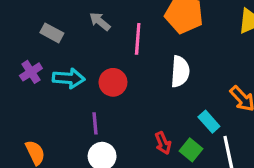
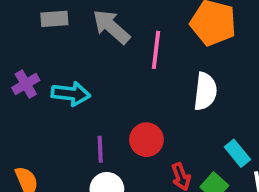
gray arrow: (100, 21) -> (111, 27), size x1.5
gray rectangle: (52, 33) -> (54, 19), moved, turned -35
red circle: (113, 82) -> (146, 140), moved

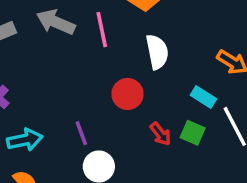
cyan arrow: (71, 94) -> (25, 140), moved
red circle: (146, 140) -> (128, 94), moved

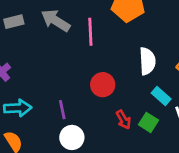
white semicircle: (157, 52) -> (147, 61), moved

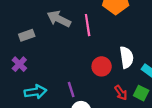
gray rectangle: (14, 22) -> (27, 35), moved
white semicircle: (147, 61) -> (126, 57), moved

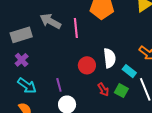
gray rectangle: (27, 35) -> (21, 35), size x1.5
purple cross: (19, 64) -> (22, 60), moved
cyan arrow: (35, 92) -> (27, 86), turned 42

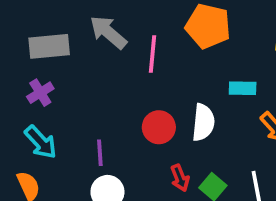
cyan rectangle: (129, 71) -> (243, 88), moved, turned -48

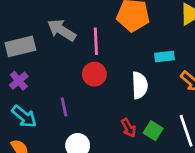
red circle: (159, 127) -> (94, 74), moved
purple line: (100, 153) -> (64, 107), moved

